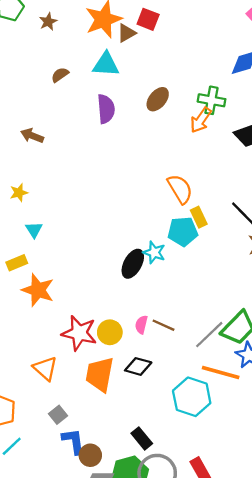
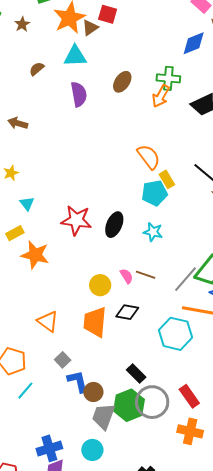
cyan star: (154, 252) -> (153, 232), moved
pink semicircle: (141, 325) -> (126, 276), turned 140
red star: (79, 333) -> (76, 220), moved

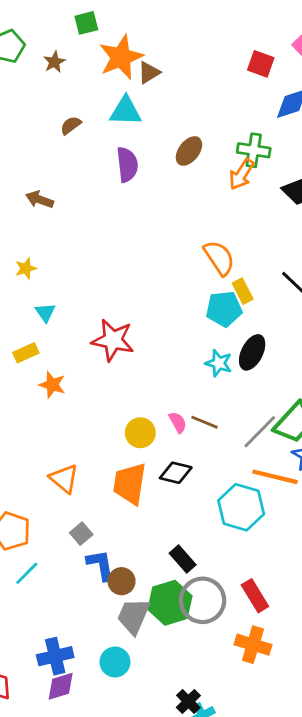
red square: (108, 14) -> (261, 64), moved
black ellipse: (114, 225) -> (252, 352), moved
orange star: (35, 255) -> (52, 385), size x0.7

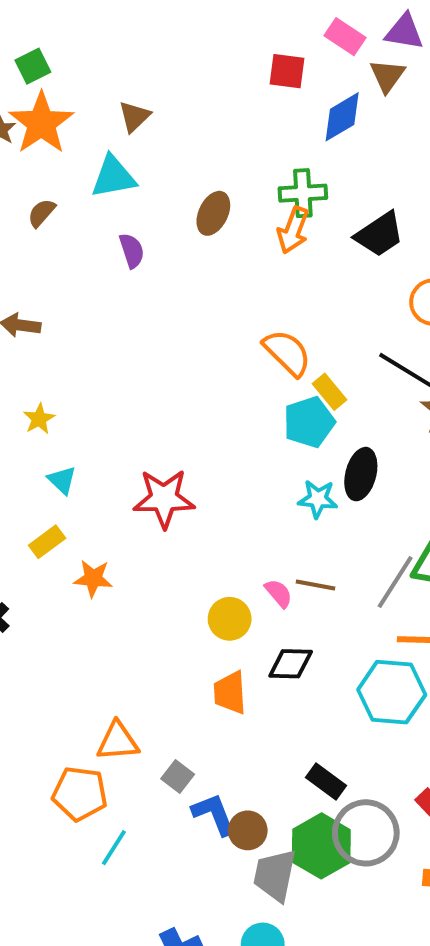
orange star: (121, 57) -> (41, 123), moved
purple semicircle: (127, 165) -> (132, 251), size x0.7
yellow star: (26, 268) -> (39, 419), moved
orange triangle: (64, 479) -> (118, 741), moved, turned -32
orange trapezoid: (130, 484) -> (230, 693), size x0.7

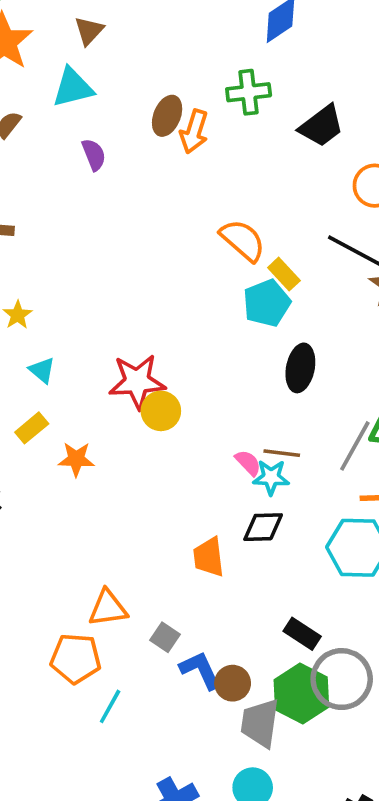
orange arrow: (293, 230) -> (194, 132), moved
black ellipse: (361, 474) -> (300, 368), moved
cyan star: (318, 499) -> (271, 477), moved
yellow circle: (230, 619) -> (161, 411), moved

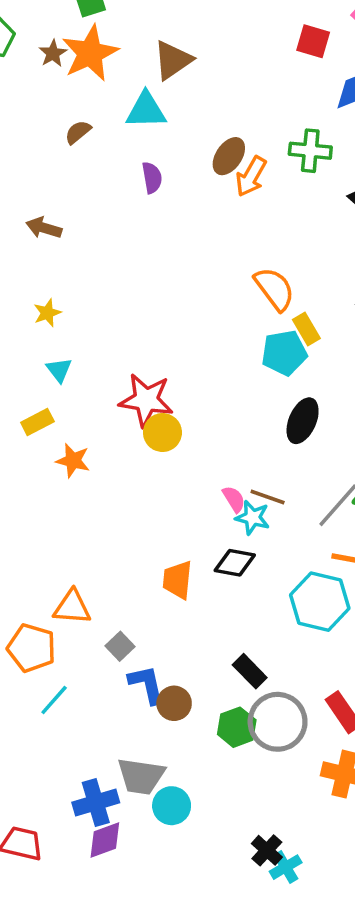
brown triangle: (89, 31) -> (173, 60), size x1.4
green hexagon: (301, 693) -> (237, 727), size x0.7
gray trapezoid: (260, 723) -> (141, 776), moved, turned -102

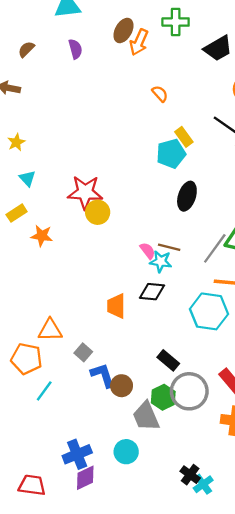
brown semicircle: (78, 132) -> (26, 49), moved
orange semicircle: (275, 289) -> (160, 94), moved, size x0.6
gray trapezoid: (141, 776) -> (146, 416), moved, turned 64

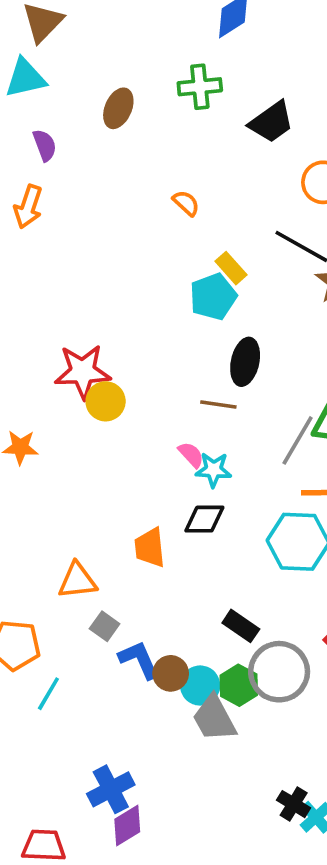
orange arrow: (139, 42) -> (28, 207), moved
brown line: (169, 247) -> (218, 405), moved
orange triangle: (50, 330) -> (77, 581), moved
cyan circle: (126, 452) -> (200, 686), moved

